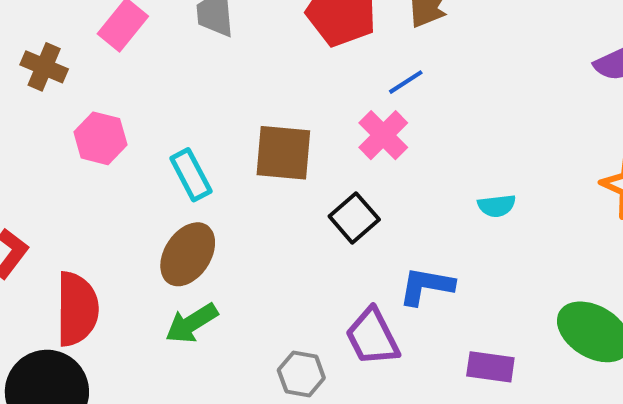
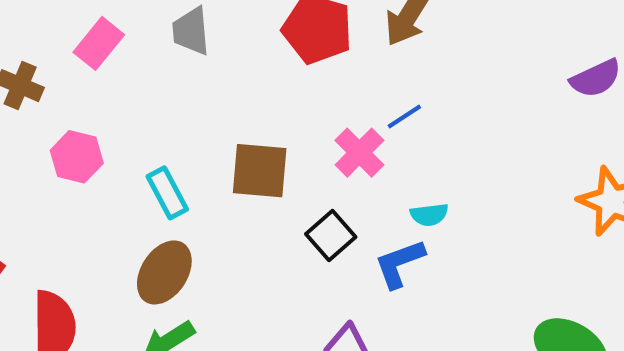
blue line: (406, 82) -> (404, 117), moved
cyan semicircle: (497, 206) -> (429, 215), moved
blue L-shape: (426, 286) -> (399, 264), moved, turned -30

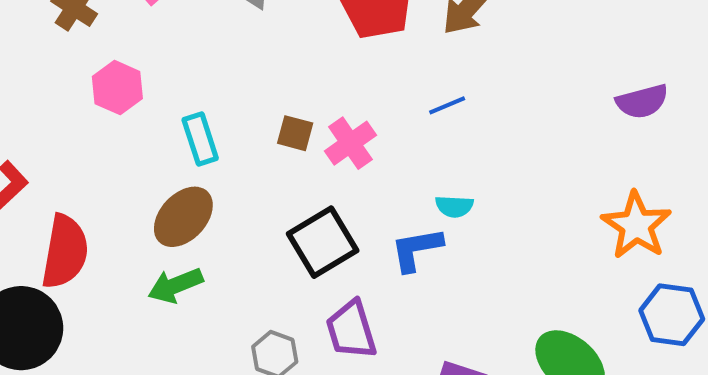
pink cross: (359, 153) -> (350, 143), moved
brown square: (260, 171) -> (295, 133), size x0.6
black square: (331, 236) -> (323, 242), moved, size x1.4

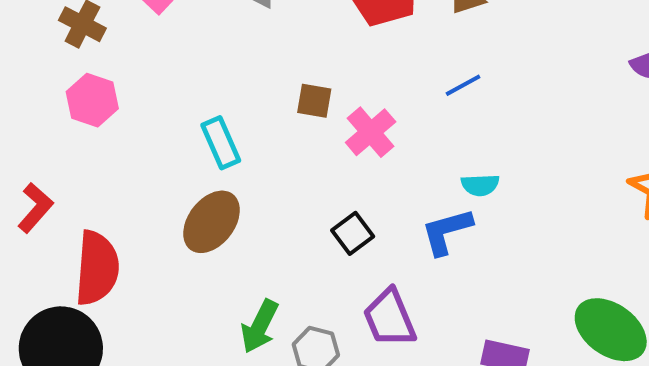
pink hexagon: (117, 88) -> (92, 100), moved
brown square: (295, 133) -> (314, 101), moved
black square: (323, 242) -> (353, 233), size x0.6
green arrow: (175, 285) -> (260, 326), moved, turned -36

